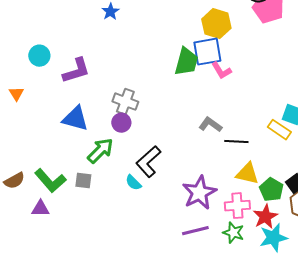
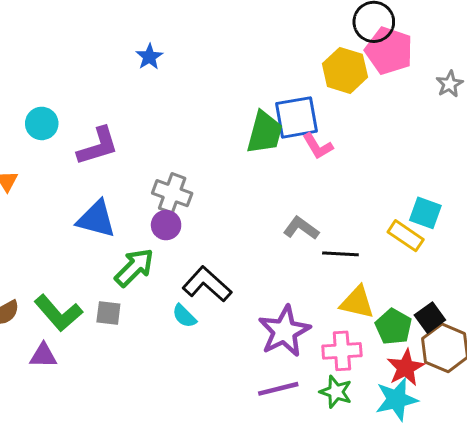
yellow hexagon: (216, 24) -> (345, 70), moved
black L-shape: (148, 162) -> (207, 284), turned 84
red star: (265, 217) -> (406, 368), moved

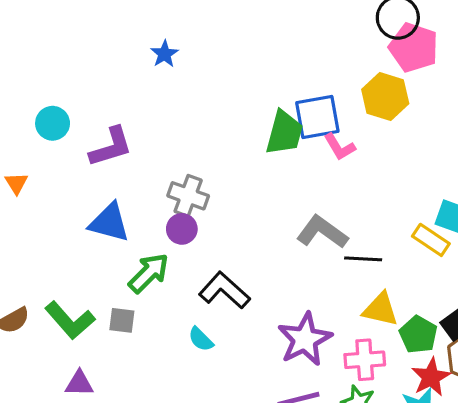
yellow hexagon: (345, 70) -> (385, 96), moved
gray L-shape: (301, 228) -> (322, 232), size x1.4
cyan semicircle: (184, 316) -> (201, 339), moved
purple triangle: (43, 355) -> (79, 383), moved

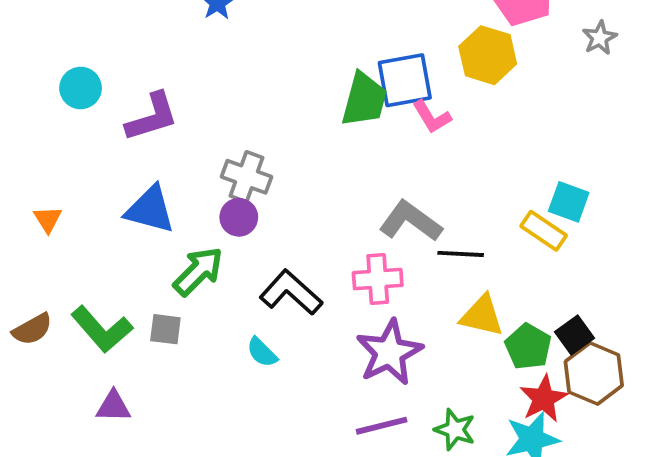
orange triangle: (16, 183) -> (48, 219), moved
pink cross: (365, 360) -> (378, 279), moved

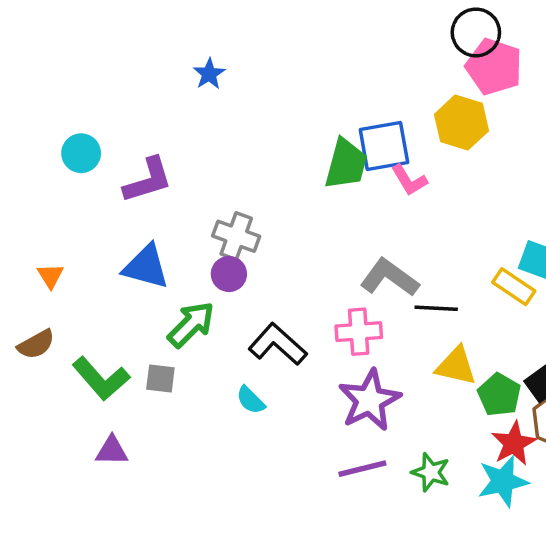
brown semicircle: (32, 329) -> (36, 344), moved

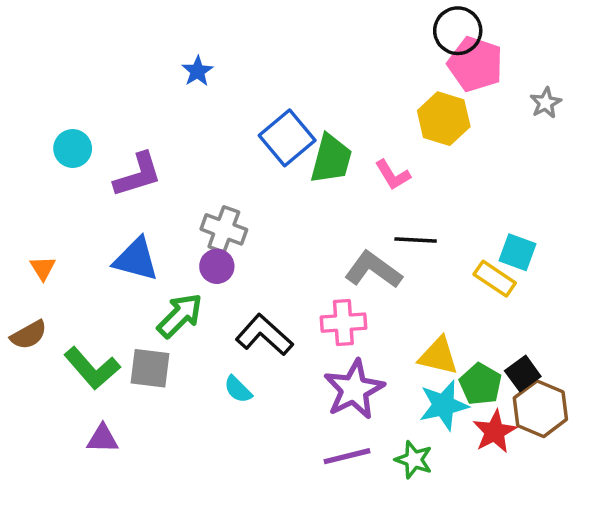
blue square: (384, 146) -> (287, 138), moved, turned -30
black line: (436, 308) -> (416, 240), moved
gray square: (160, 379) -> (150, 368), size x1.4
cyan star: (503, 481) -> (444, 405), moved

